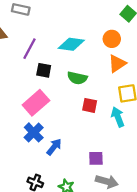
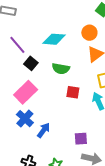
purple line: (29, 49) -> (17, 45), turned -66
black square: (44, 70) -> (31, 63), turned 32

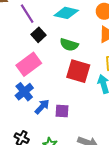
red square: (73, 92) -> (78, 71), size x1.6
purple square: (81, 139) -> (62, 111), moved

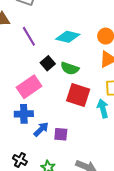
black square: (39, 35) -> (48, 63), moved
blue cross: (24, 92) -> (24, 114), turned 36

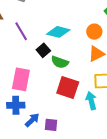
black square: (48, 63) -> (43, 50), moved
pink rectangle: (29, 87) -> (21, 79), turned -45

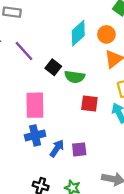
cyan diamond: (58, 32) -> (78, 33), moved, turned -45
red square: (68, 88) -> (89, 104), size x0.7

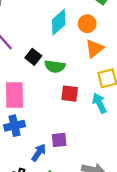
blue arrow: (57, 148) -> (39, 153), moved

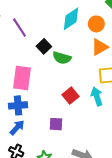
red square: (70, 94) -> (71, 96), moved, turned 35
blue arrow: (39, 153) -> (17, 127), moved

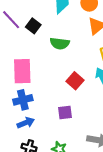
black square: (44, 46) -> (33, 26), moved
blue arrow: (17, 127) -> (26, 123), turned 35

